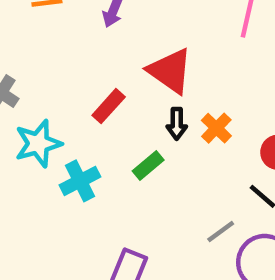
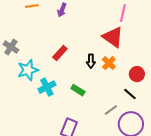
red triangle: (170, 71) -> (113, 37), moved
green rectangle: (148, 165) -> (78, 90), moved, turned 72

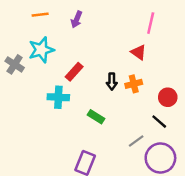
red triangle: (113, 37) -> (139, 52), size x0.6
orange cross: (109, 63) -> (134, 84), turned 32
cyan star: (28, 70) -> (41, 50), moved
cyan cross: (47, 87) -> (58, 97), moved, turned 30

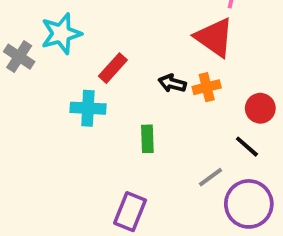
red triangle: (139, 52) -> (214, 37), size x1.6
black arrow: (112, 81) -> (172, 83), turned 105
green rectangle: (96, 117) -> (147, 139), turned 56

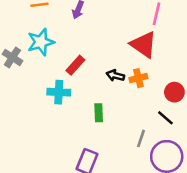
gray line: (211, 177) -> (141, 138), turned -36

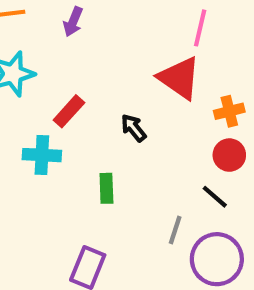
black arrow: (115, 75) -> (134, 128), turned 36
orange cross: (138, 78) -> (229, 111), moved

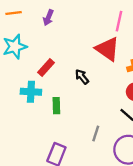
green rectangle: (106, 188) -> (56, 106), moved
gray line: (175, 230) -> (96, 133), moved

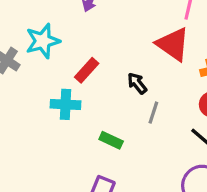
green rectangle: (56, 106) -> (111, 140), moved, turned -63
gray line: (96, 133) -> (153, 113), moved

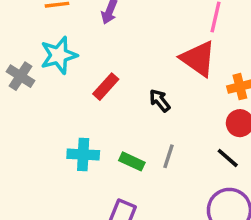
cyan cross: (65, 104) -> (83, 154), moved
gray line: (153, 113) -> (168, 156), moved

